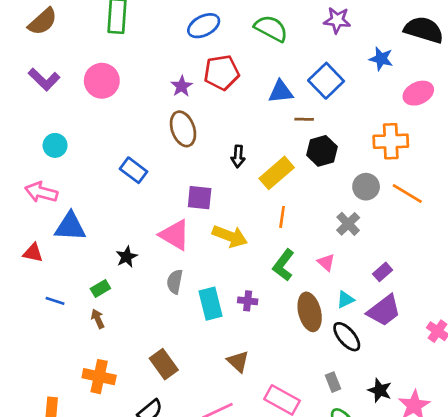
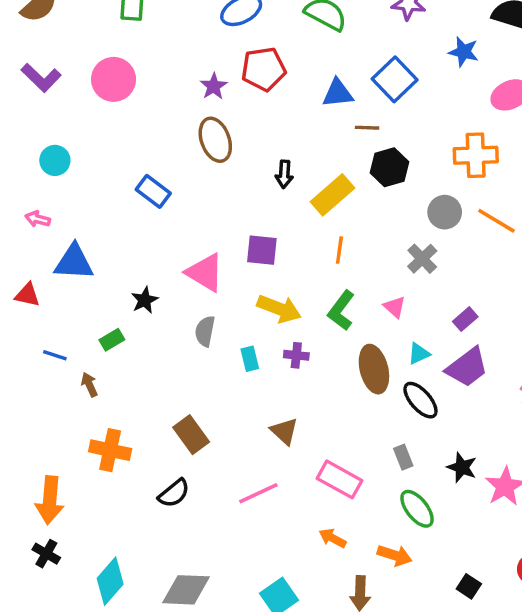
pink arrow: (41, 192) -> (38, 219), size x0.6
purple square: (200, 198) -> (262, 250), moved
yellow arrow: (230, 236) -> (279, 309), moved
cyan rectangle: (211, 304) -> (250, 359), size x0.6
brown arrow: (98, 319) -> (89, 385), moved

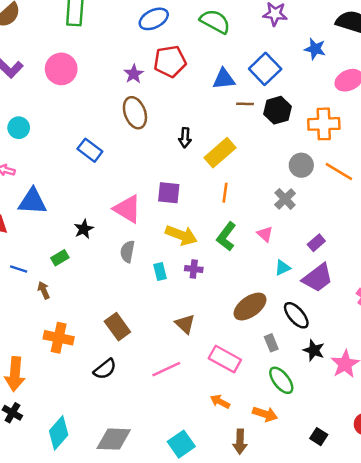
black hexagon: (389, 167) -> (278, 110), moved
brown ellipse: (374, 369) -> (250, 307), moved, turned 68
black ellipse: (420, 400) -> (296, 315), moved

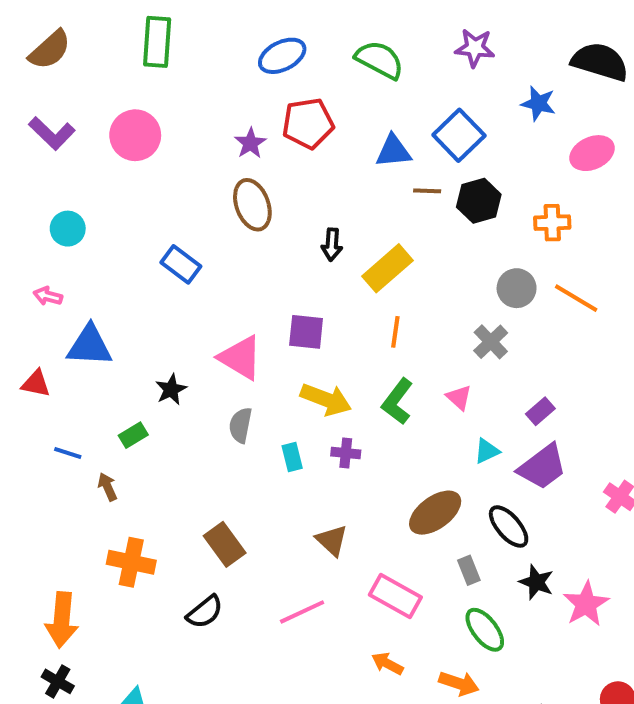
orange cross: (324, 124) -> (552, 223), size x0.7

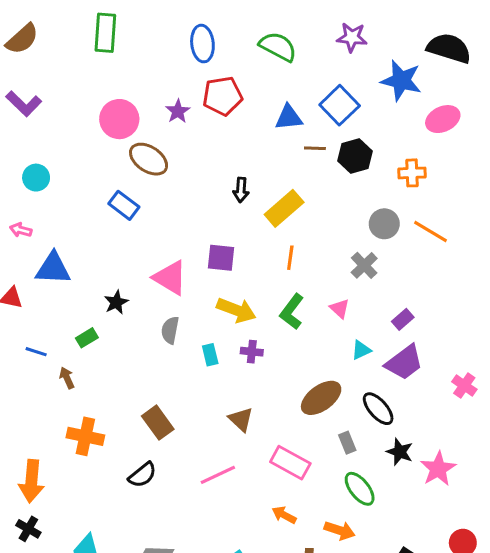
blue ellipse: (282, 56) -> (202, 44), turned -69
blue star: (538, 103) -> (401, 81), size x1.5
pink circle: (135, 135) -> (119, 119), moved
brown ellipse: (252, 205) -> (149, 159), moved, turned -36

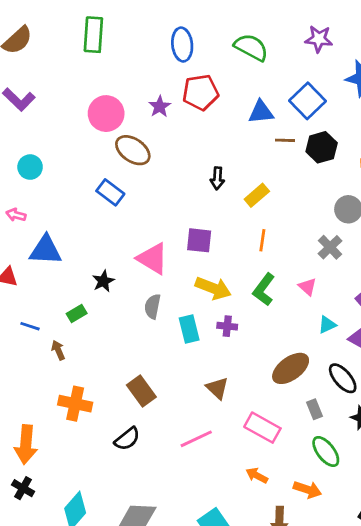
yellow rectangle: (284, 208) -> (257, 195), size x0.7
cyan rectangle: (210, 355) -> (189, 329), size x1.4

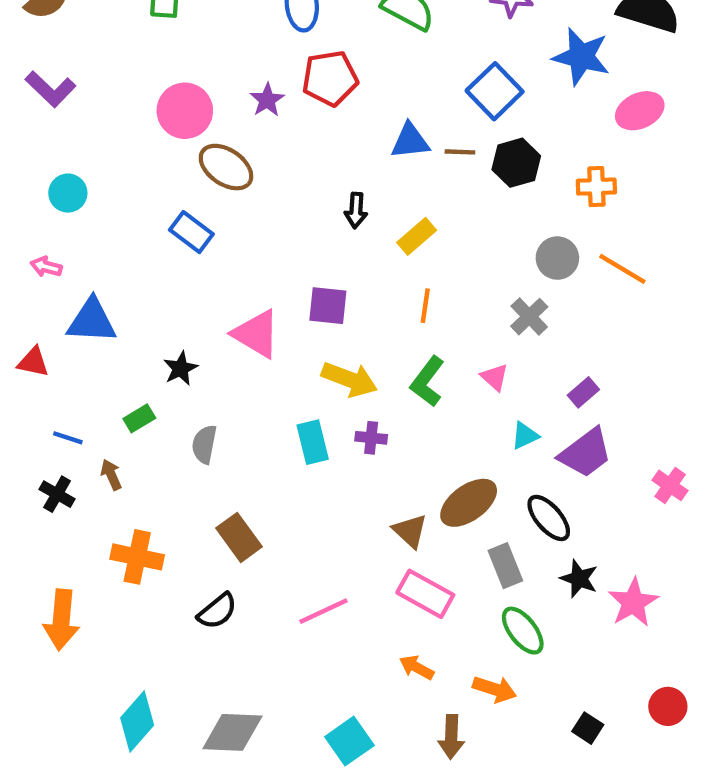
blue triangle: (261, 112) -> (410, 141), moved
gray semicircle: (153, 306) -> (204, 444), moved
brown triangle: (217, 388) -> (410, 531), moved
gray rectangle: (315, 409) -> (505, 566), size x1.4
black cross: (23, 488) -> (57, 494), moved

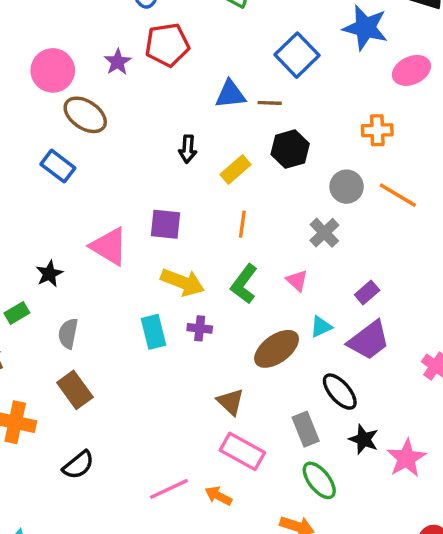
black hexagon: (516, 163) -> (290, 149), moved
brown ellipse: (469, 503) -> (277, 349), moved
brown rectangle: (239, 537) -> (75, 390), moved
pink line: (323, 611) -> (169, 489), moved
orange arrow: (417, 667) -> (218, 496), moved

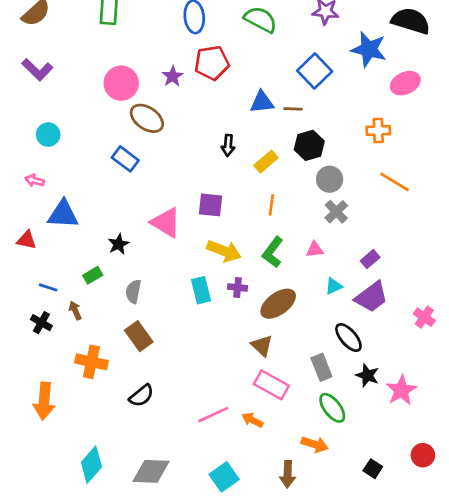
gray circle: (347, 187) -> (330, 179), moved
pink triangle: (297, 281) -> (315, 250), turned -48
brown ellipse: (277, 349) -> (278, 304), moved

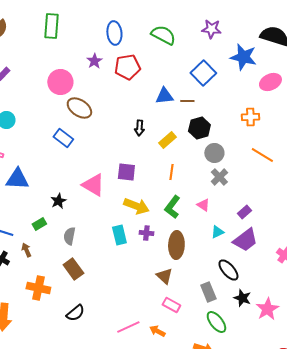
purple star: (173, 76) -> (94, 61), moved
pink triangle: (315, 250) -> (203, 205), turned 40
brown ellipse: (278, 304) -> (176, 245), turned -52
pink rectangle: (271, 385) -> (171, 305), size x0.7

